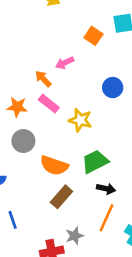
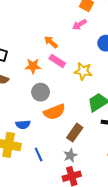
pink arrow: (65, 63) -> (79, 25), moved
orange semicircle: (54, 166) -> (54, 112), moved, turned -35
gray star: (75, 236) -> (70, 155), moved

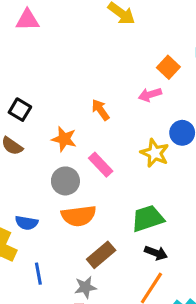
pink rectangle: (57, 61) -> (101, 165), moved
yellow star: (83, 71) -> (155, 153), moved

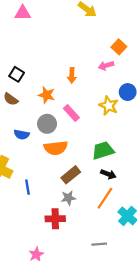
orange arrow: (100, 110) -> (72, 75), turned -144
blue semicircle: (27, 223) -> (22, 135), moved
gray star: (85, 287) -> (68, 198), moved

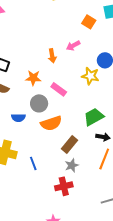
pink arrow: (106, 66) -> (73, 46), moved

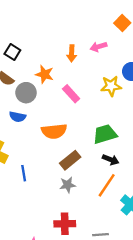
yellow star: (90, 76) -> (111, 86), turned -30
gray circle: (39, 103) -> (26, 93), moved
red cross: (64, 186) -> (65, 224), moved

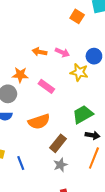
pink arrow: (98, 47) -> (62, 52), moved, turned -128
orange arrow: (72, 53) -> (39, 52), turned 112
yellow star: (111, 86) -> (79, 72), turned 30

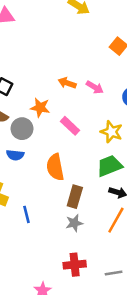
yellow star: (79, 72) -> (111, 132), moved
orange semicircle: (39, 122) -> (55, 167), turned 90
brown rectangle: (58, 143) -> (75, 197), turned -30

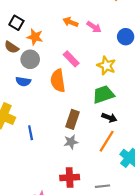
orange star: (40, 108) -> (35, 37), moved
orange semicircle: (55, 167) -> (58, 81), moved

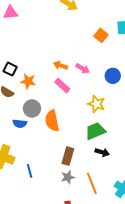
gray circle: (30, 59) -> (32, 108), moved
pink rectangle: (71, 59) -> (62, 86), moved
orange line: (107, 141) -> (92, 183), moved, turned -50

